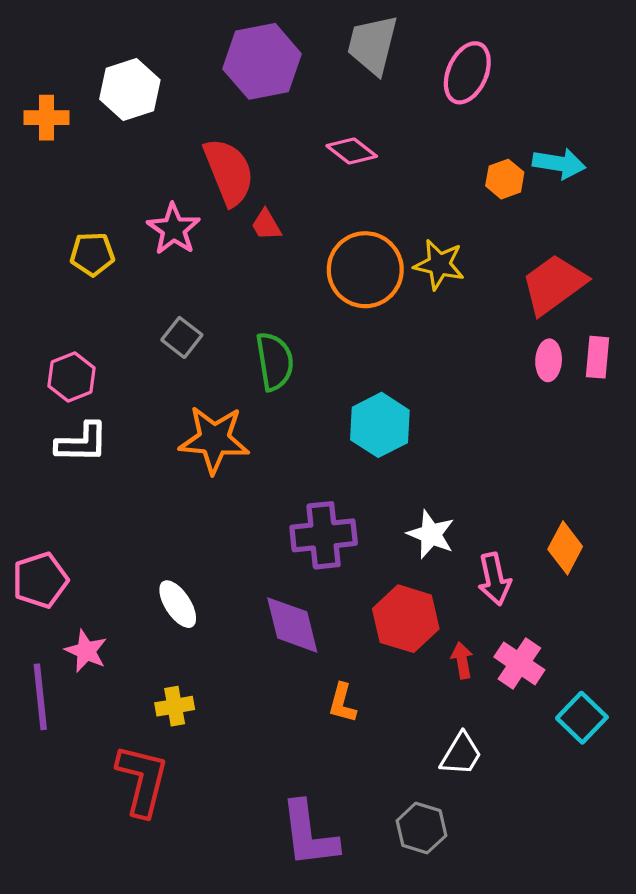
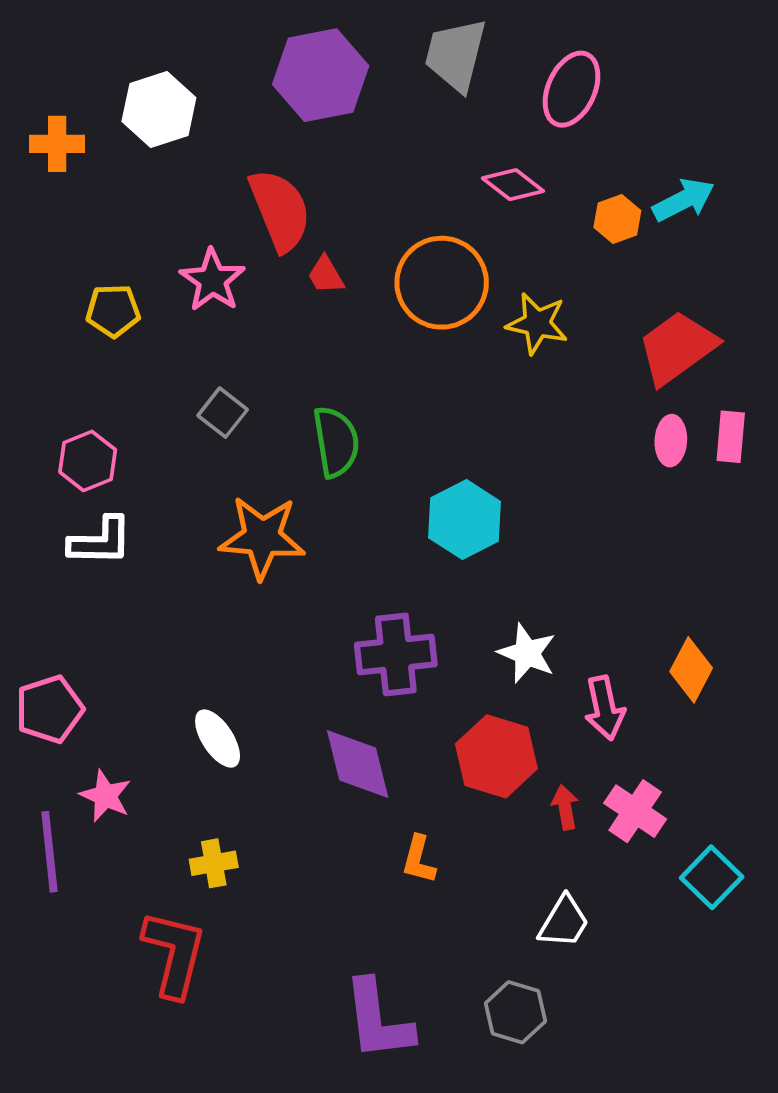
pink diamond: (352, 151) -> (513, 185), moved
cyan arrow: (559, 163) -> (684, 200), turned -36
orange circle: (365, 270) -> (442, 283), moved

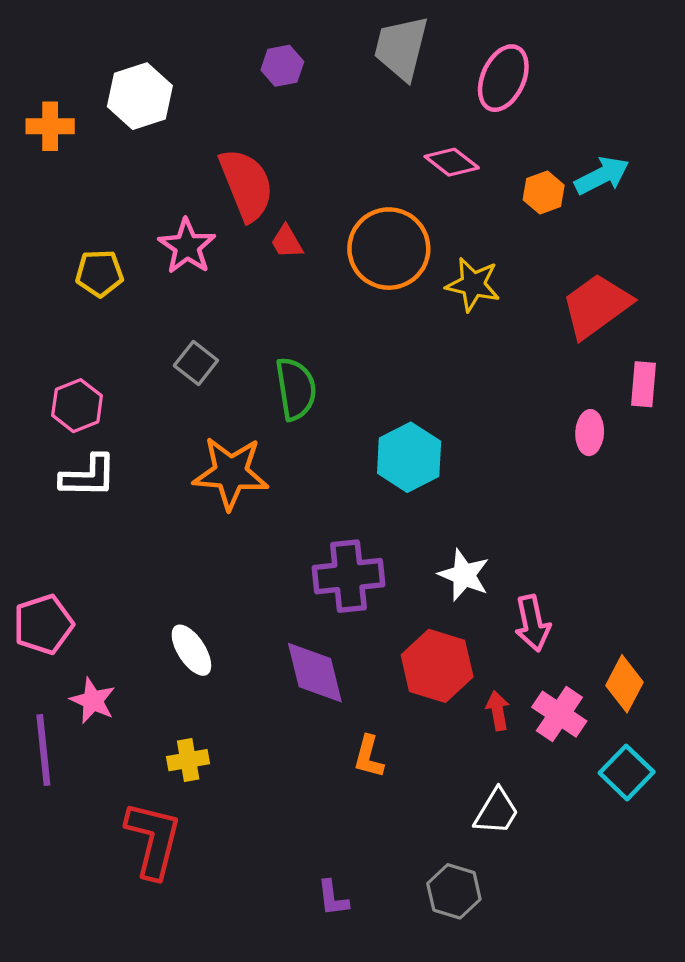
purple hexagon: (321, 75) -> (282, 66), size x0.5
pink ellipse: (671, 441) -> (590, 433), moved
orange diamond: (691, 670) -> (624, 684), moved
purple L-shape: (378, 1020) -> (333, 898), size x0.5

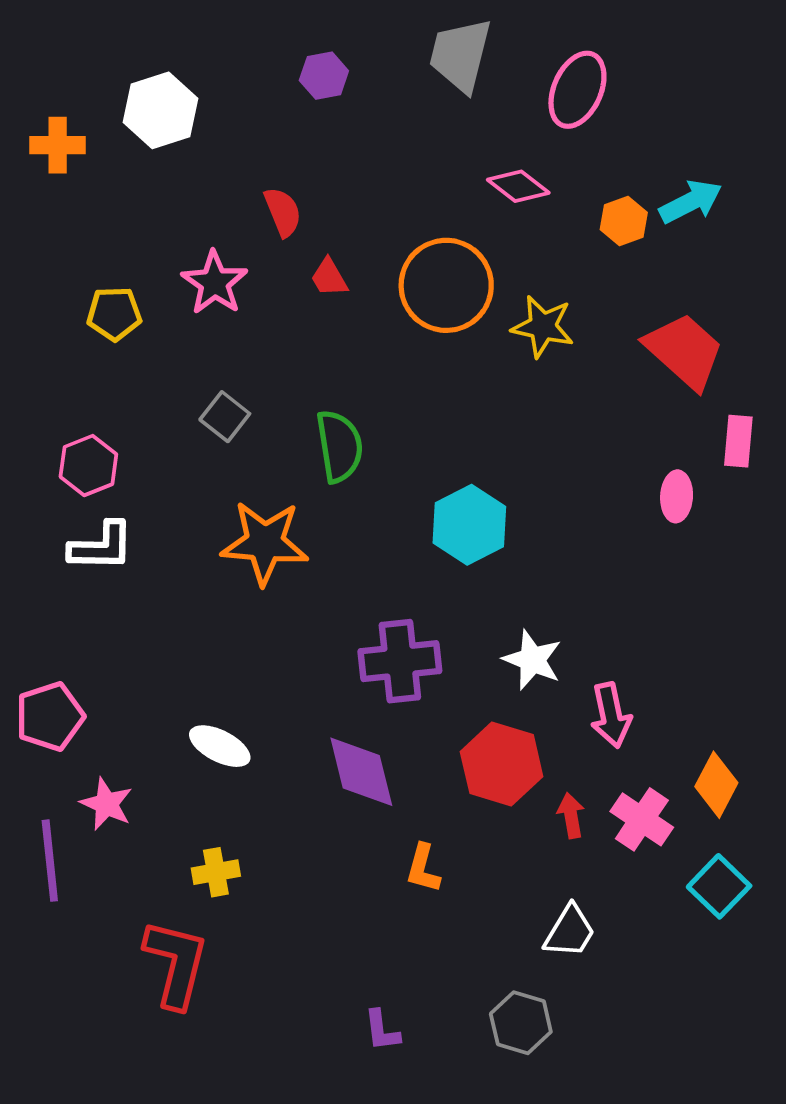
red semicircle: (246, 185) -> (283, 212), size x0.6
red trapezoid: (596, 306) -> (684, 351), turned 78
white ellipse: (191, 650) -> (220, 746), turned -30

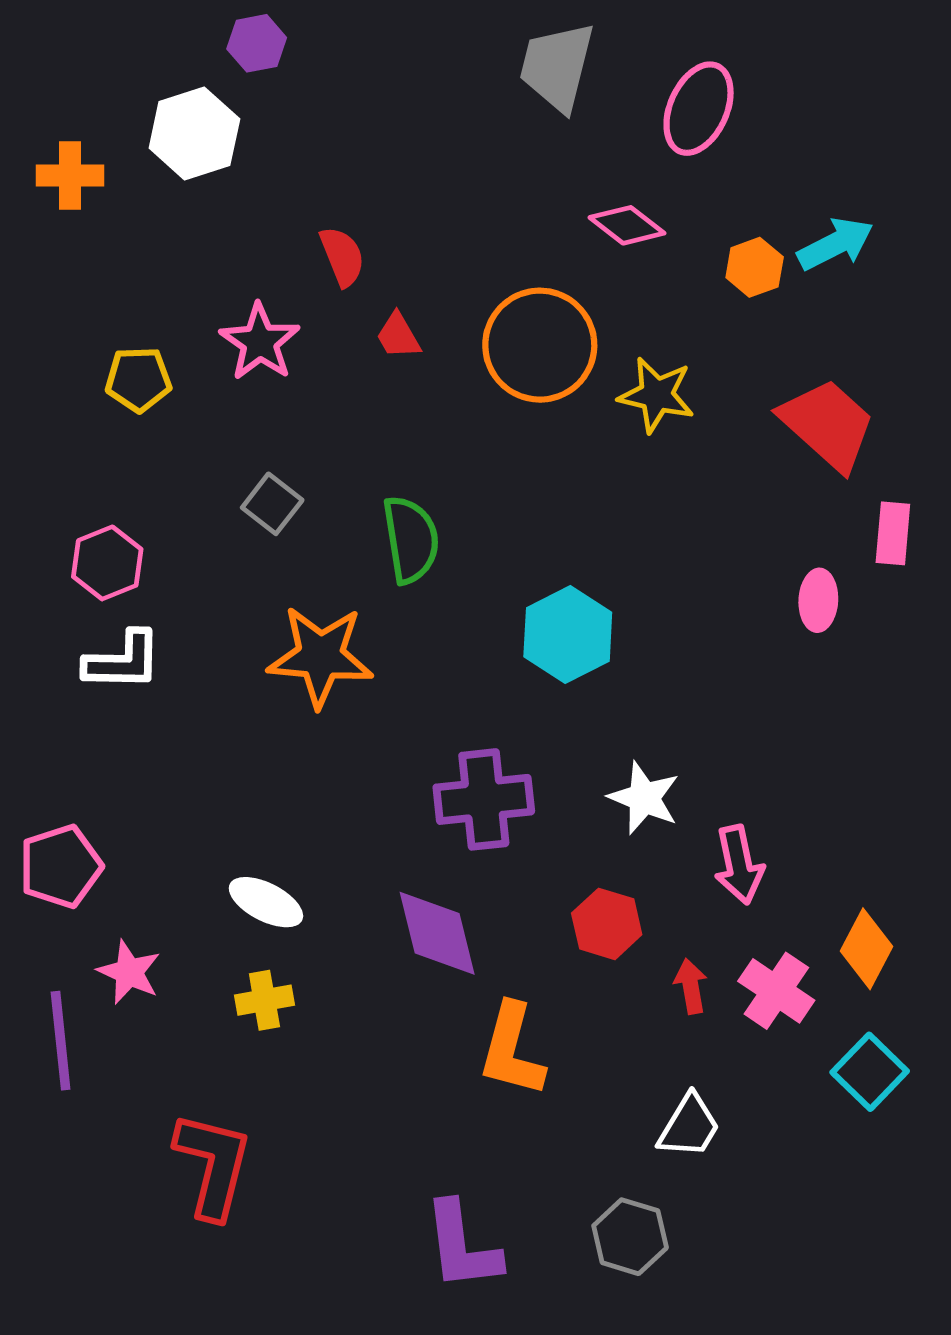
purple hexagon: (324, 76) -> (257, 43), moved
red hexagon: (502, 764) -> (607, 924), size x0.7
orange L-shape: (423, 868) -> (512, 1050), size x1.6
yellow cross: (216, 872) -> (264, 1000), moved
purple L-shape: (382, 1030) -> (462, 1246), size x1.8

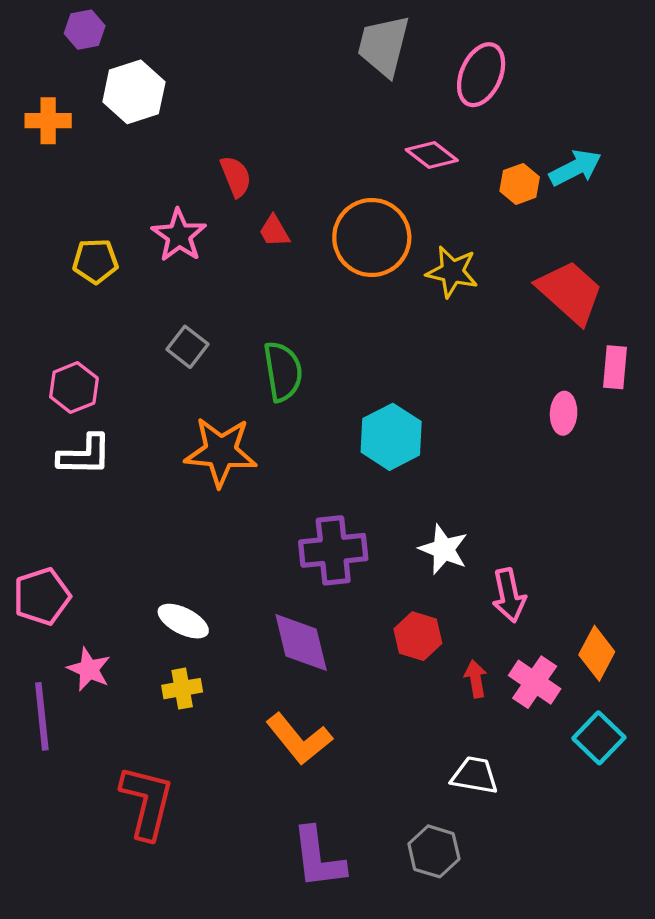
purple hexagon: (257, 43) -> (85, 30), moved
orange L-shape: (512, 1050) -> (299, 739), moved, turned -54
white trapezoid: (689, 1126) -> (475, 775), turned -111

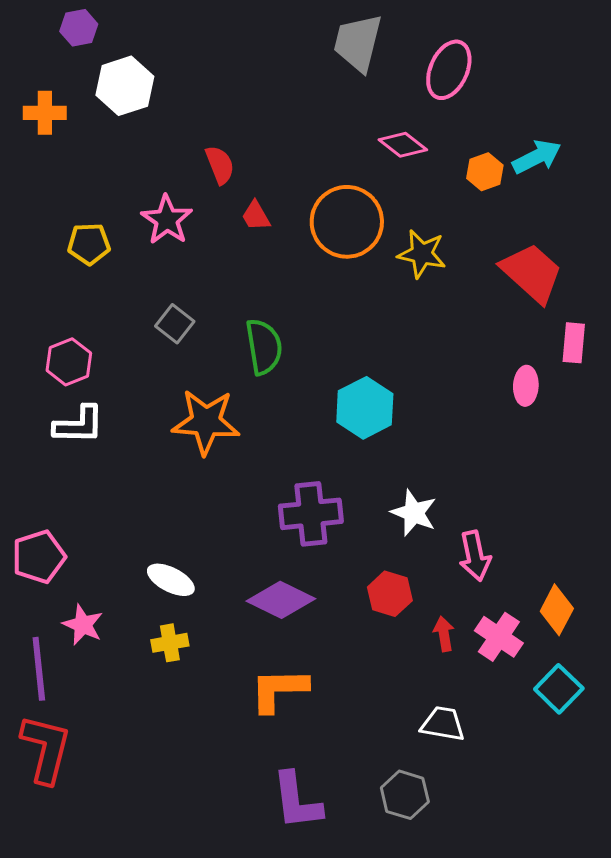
purple diamond: (301, 642) -> (281, 600), turned -50
orange L-shape: (299, 739) -> (279, 690), turned 128
red L-shape: (147, 802) -> (46, 749), moved

